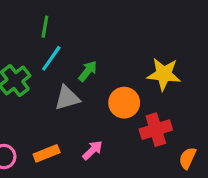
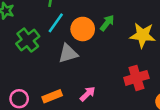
green arrow: (88, 71) -> (107, 23), moved
orange circle: (124, 103) -> (83, 29), moved

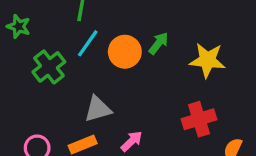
gray triangle: (68, 53) -> (98, 109), moved

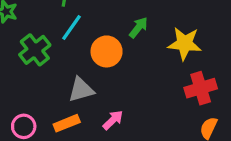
orange circle: (125, 52) -> (107, 51), moved
red cross: (199, 119) -> (201, 88), moved

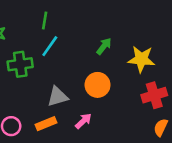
green cross: (35, 50) -> (20, 64), turned 30
orange circle: (107, 51) -> (98, 85), moved

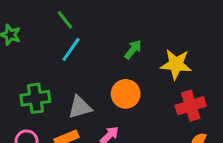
green line: (45, 20) -> (65, 20), turned -48
green cross: (20, 64) -> (35, 98), moved

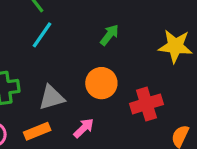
yellow star: (176, 64) -> (175, 46), moved
red cross: (191, 106) -> (146, 104), moved

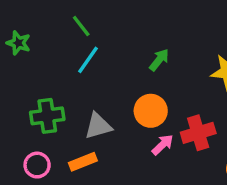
pink arrow: (84, 128) -> (163, 145), moved

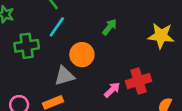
orange circle: (151, 111) -> (82, 55), moved
green cross: (47, 116) -> (27, 46), moved

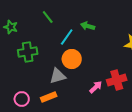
cyan line: (57, 27) -> (67, 37), moved
green arrow: (110, 27) -> (88, 26), moved, turned -112

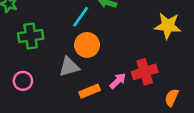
orange rectangle: (49, 97) -> (90, 91), moved
pink circle: (22, 99) -> (23, 81), moved

